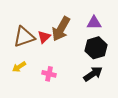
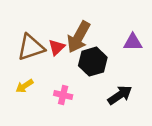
purple triangle: (94, 23) -> (133, 42), moved
black hexagon: (96, 48) -> (93, 62), moved

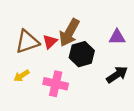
pink cross: (63, 95) -> (56, 84), size x1.5
black arrow: (120, 95) -> (117, 75), moved

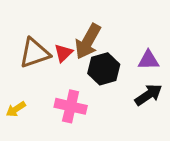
purple triangle: (117, 37) -> (148, 60), moved
yellow arrow: (22, 76) -> (16, 109), moved

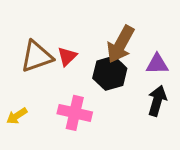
brown arrow: (88, 41) -> (121, 44), moved
black arrow: (148, 95) -> (157, 101), turned -40

